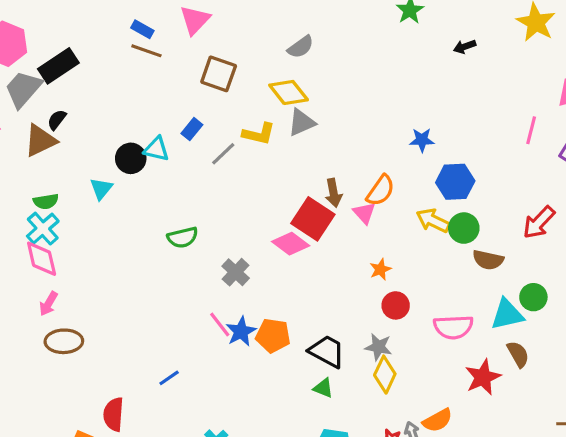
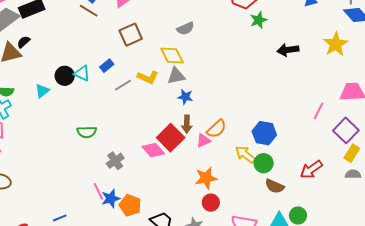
black arrow: (465, 47) -> (288, 50), size x1.5
brown square: (219, 74) -> (131, 35), turned 35
blue star: (422, 140) -> (185, 97), moved
pink triangle: (364, 213) -> (203, 141), turned 35
orange star: (380, 269) -> (206, 178), size x1.6

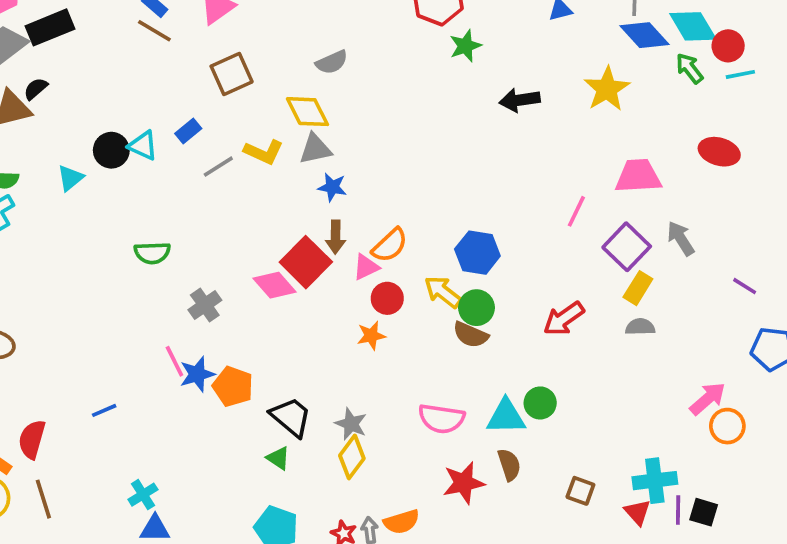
orange star: (206, 178) -> (371, 336), size x0.7
brown semicircle: (275, 186) -> (471, 335), moved
red circle: (211, 203) -> (387, 298), moved

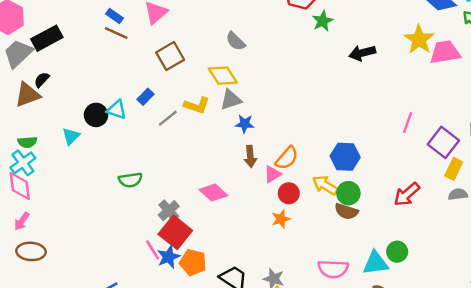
gray semicircle: (332, 62) -> (235, 41), turned 75
pink trapezoid: (638, 176) -> (445, 52), moved
red square: (306, 262) -> (175, 232), moved

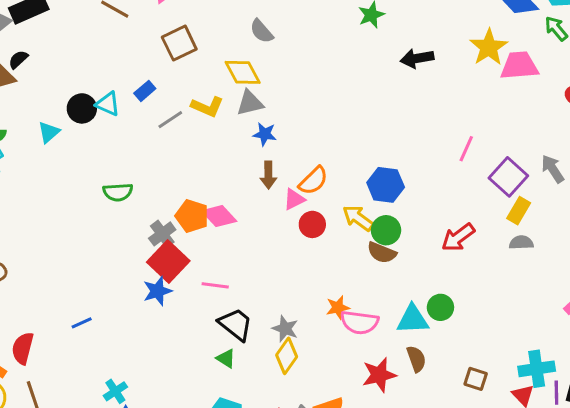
orange star: (281, 219) -> (338, 307), moved
pink line: (153, 250) -> (215, 285), moved, turned -55
orange pentagon: (193, 262) -> (192, 216), moved

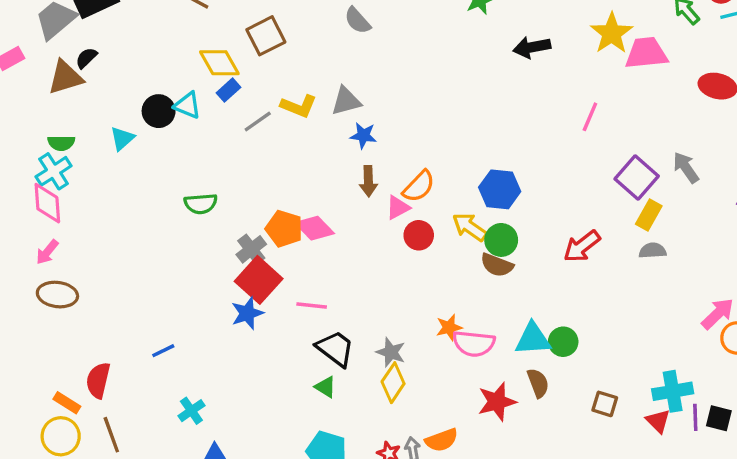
yellow diamond: (243, 72) -> (219, 63), moved
pink line: (466, 149) -> (590, 117), moved
green circle: (440, 307) -> (563, 342), moved
cyan cross: (115, 391) -> (191, 411), moved

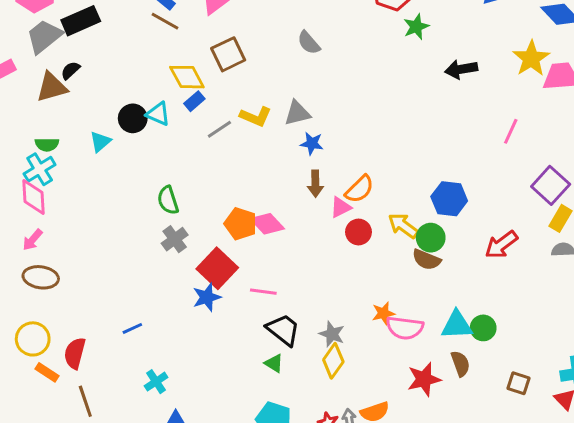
blue hexagon: (500, 189) -> (449, 199), moved
green semicircle: (201, 204) -> (168, 200), turned 76
gray cross: (251, 249) -> (175, 239), moved
yellow circle: (61, 436) -> (33, 339), moved

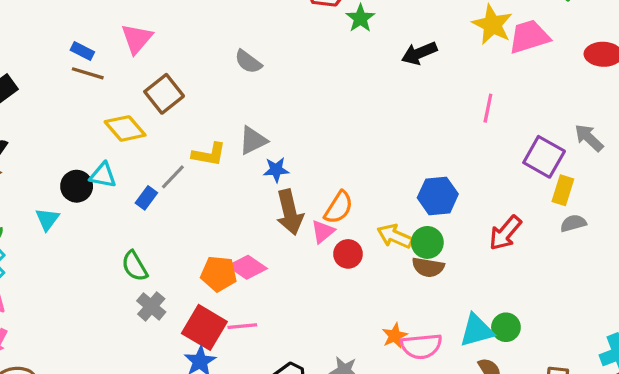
blue rectangle: (194, 101) -> (146, 198), moved
brown arrow: (315, 184) -> (290, 212), size x1.5
pink line: (263, 292) -> (242, 326), moved

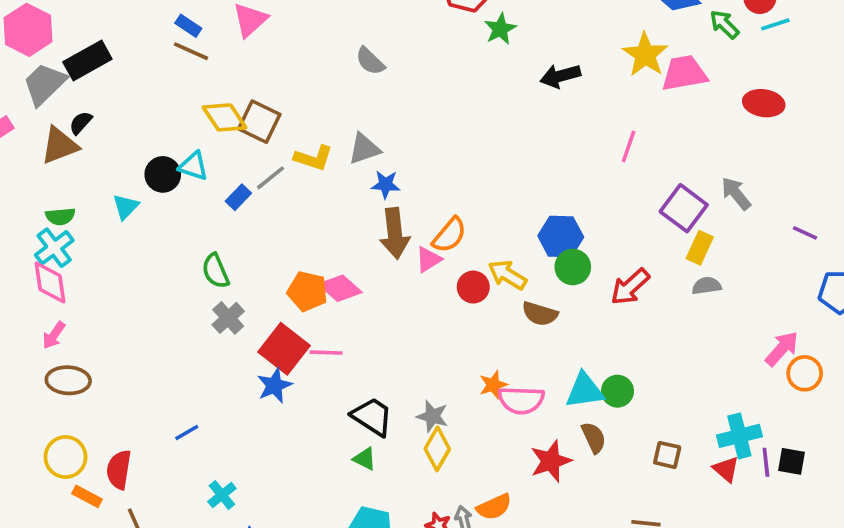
brown square: (164, 94) -> (259, 122), moved, turned -33
green circle: (427, 242) -> (573, 267), moved
red circle: (348, 254) -> (473, 287), moved

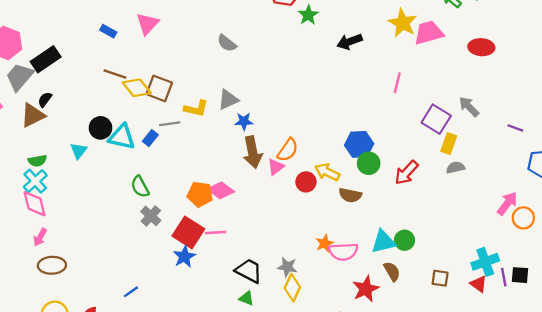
brown line: (191, 51) -> (115, 74), moved
cyan triangle: (193, 166) -> (122, 137), moved, size x1.4
gray line: (270, 178) -> (170, 124), turned 36

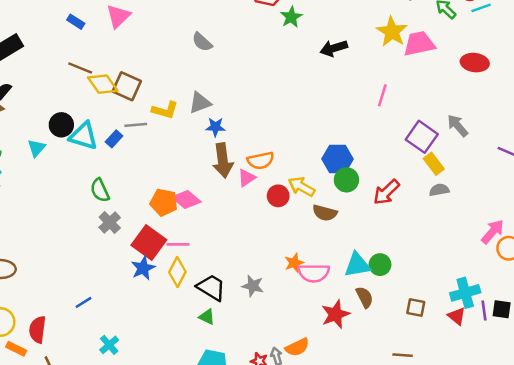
yellow rectangle: (449, 144) -> (434, 164), turned -60
orange semicircle: (288, 150) -> (261, 160), turned 40
yellow diamond: (292, 288) -> (177, 272), moved

